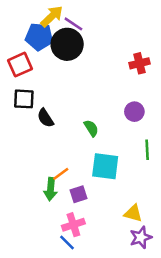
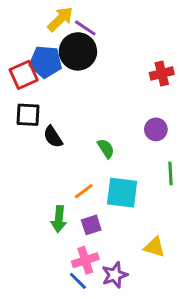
blue pentagon: (39, 37) -> (46, 62), moved
orange line: (61, 174) -> (84, 191), moved
purple star: (141, 237) -> (115, 275), moved

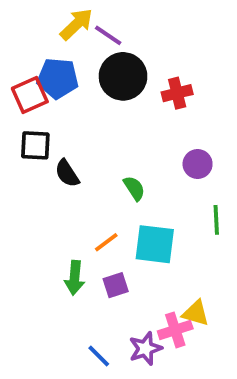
black circle: (78, 51) -> (123, 76), moved
red cross: (162, 74) -> (177, 93), moved
pink cross: (85, 260) -> (175, 330), moved

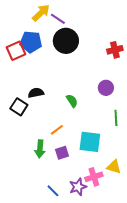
red cross: (177, 93) -> (115, 50), moved
black square: (35, 145) -> (19, 107), moved, turned 30
black semicircle: (67, 173) -> (36, 93), turned 112
cyan square: (155, 244) -> (90, 142), moved
yellow triangle: (196, 313) -> (114, 167), moved

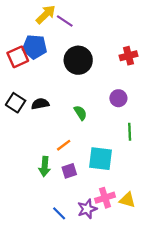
black circle: (66, 41) -> (78, 60), moved
black square: (19, 107) -> (16, 103), moved
yellow triangle: (114, 167) -> (127, 200), moved

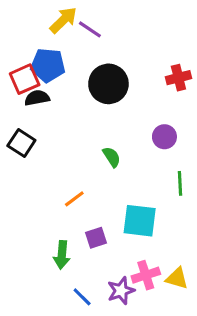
black semicircle: (40, 104) -> (37, 98), moved
orange line: (64, 145) -> (74, 199), moved
green arrow: (45, 166) -> (62, 255), moved

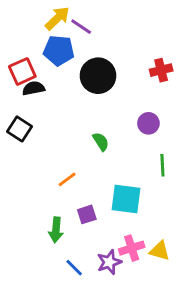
blue pentagon: (48, 65) -> (59, 50), moved

